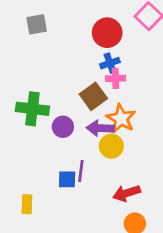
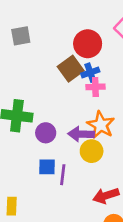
brown square: (93, 96) -> (71, 69), moved
blue square: (67, 179) -> (47, 167), moved

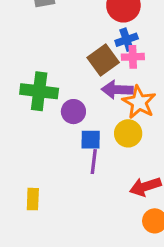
brown square: (71, 69) -> (103, 60), moved
purple arrow: (81, 134) -> (117, 90), moved
blue square: (47, 167) -> (91, 140), moved

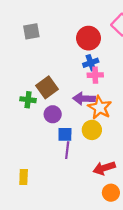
brown square: (103, 60) -> (47, 87), moved
green cross: (39, 91) -> (28, 100), size x0.6

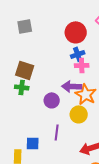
brown square: (47, 87) -> (25, 70), moved, turned -36
purple circle: (53, 114) -> (52, 100), moved
blue square: (65, 134) -> (33, 143), moved

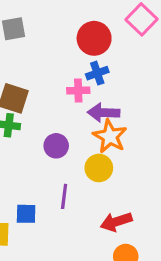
pink cross: (82, 65) -> (78, 90), moved
purple arrow: (72, 86) -> (104, 113), moved

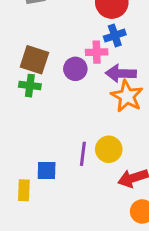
purple circle: (56, 146) -> (75, 69), moved
yellow circle: (99, 168) -> (109, 149), moved

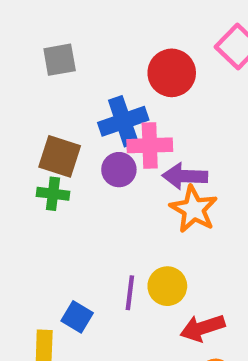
blue cross: (115, 35) -> (123, 121), moved, size x1.5
pink cross: (97, 52) -> (150, 145), size x1.4
blue square: (47, 171) -> (77, 317), turned 30

